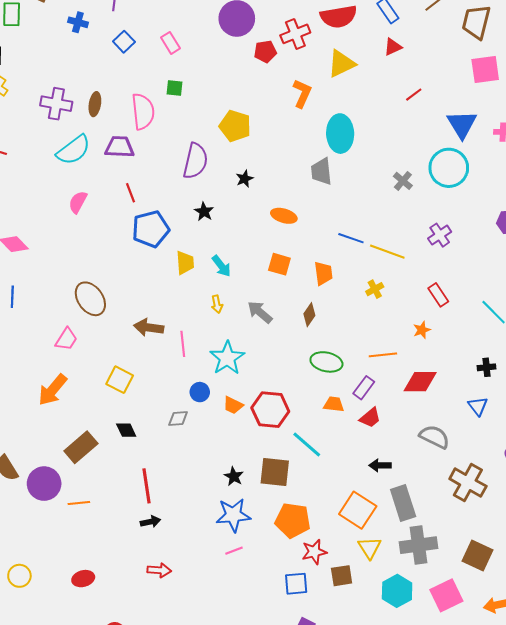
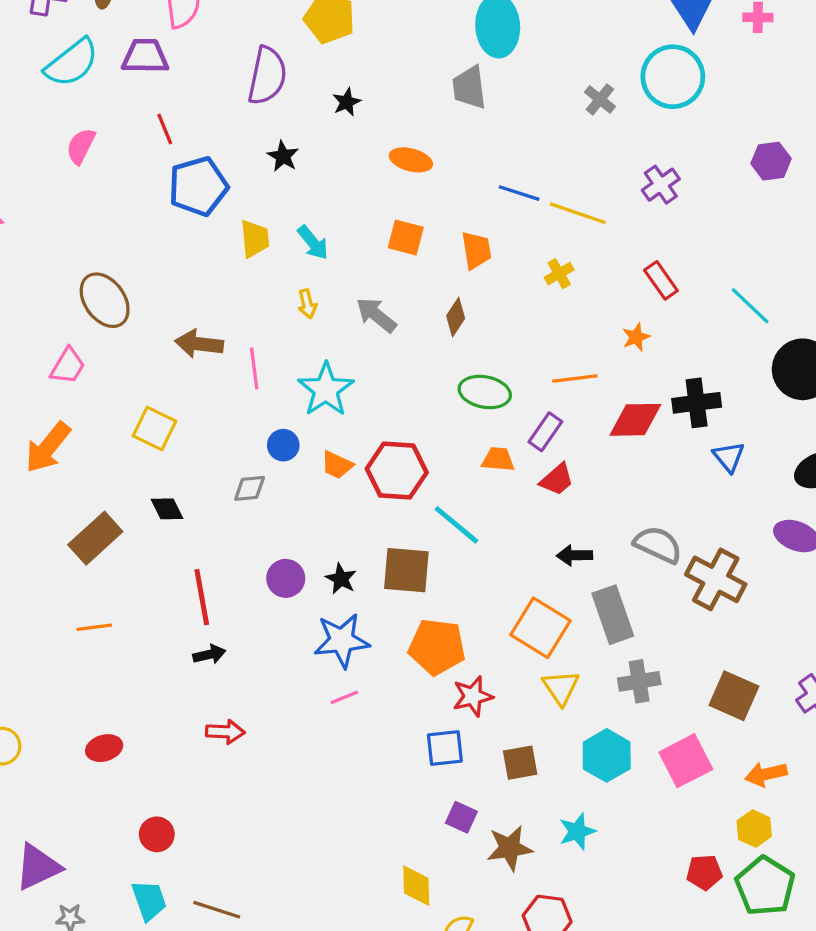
black cross: (487, 367) -> (697, 403), moved, size x1.6
gray semicircle: (434, 437) -> (658, 545), moved
purple circle: (44, 484) -> (286, 578), moved, size x0.7
gray cross: (419, 545) -> (639, 681), size x0.7
brown square: (342, 576) -> (520, 763), moved

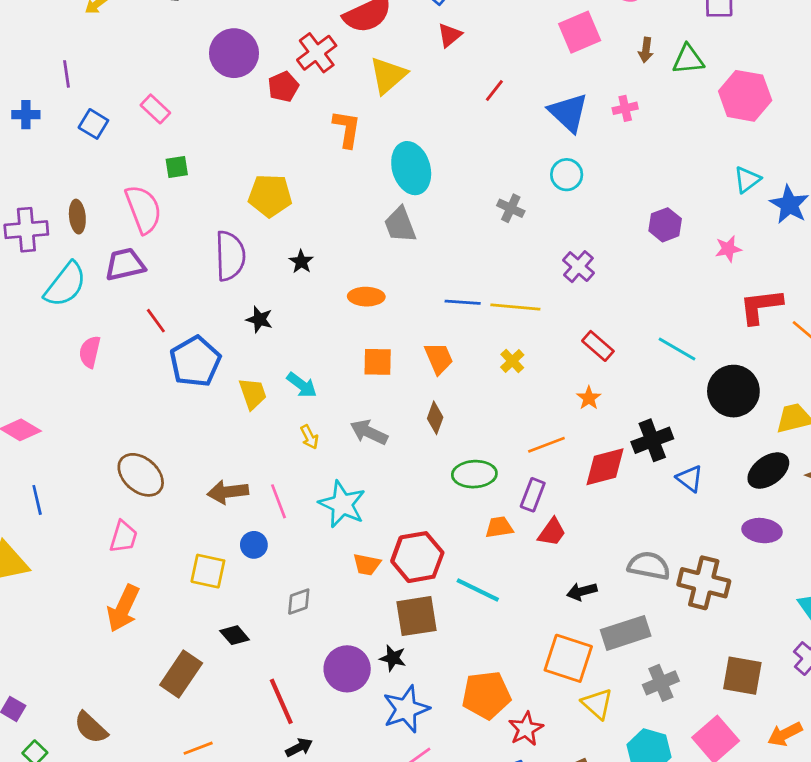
cyan circle: (673, 77) -> (567, 175), size x0.6
blue circle: (283, 445) -> (254, 545), moved
brown square: (406, 570) -> (416, 616), moved
purple circle: (286, 578) -> (347, 669), size x1.4
gray rectangle: (613, 615) -> (626, 633), turned -75

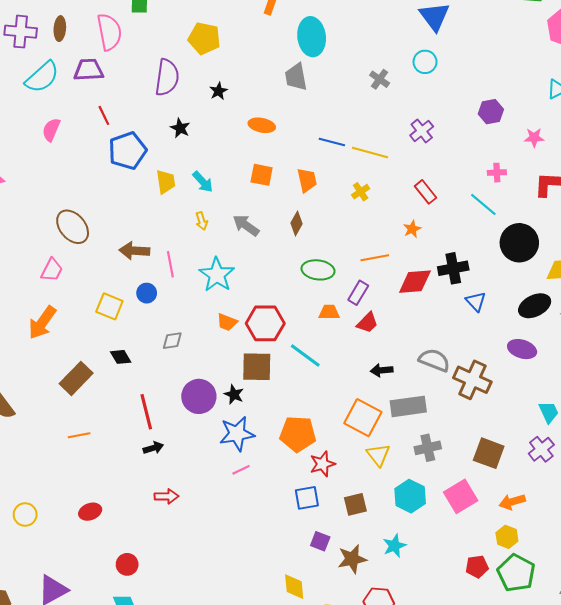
pink cross: (625, 108) -> (497, 173), moved

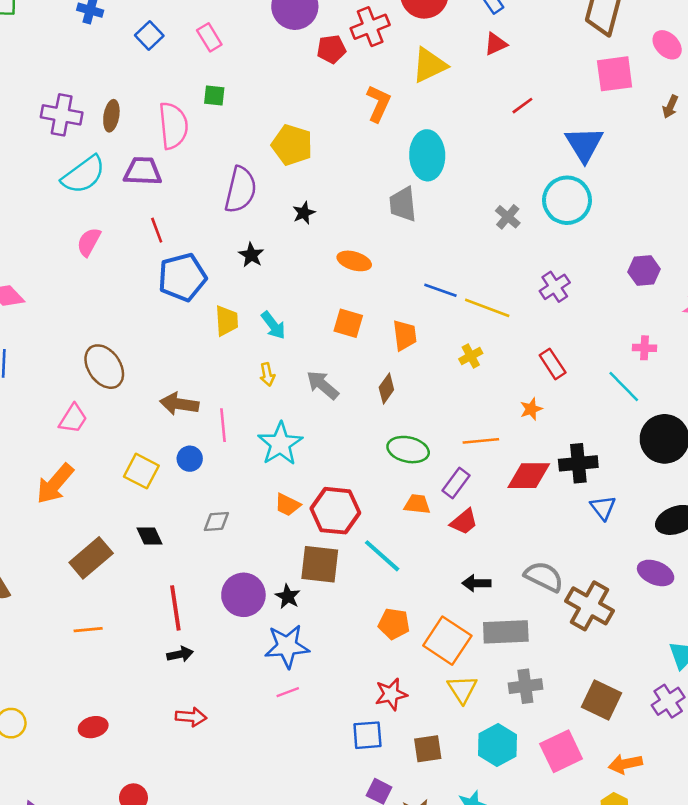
cyan circle: (425, 62) -> (567, 200), size x1.6
orange pentagon: (298, 434) -> (394, 624), moved, size x0.7

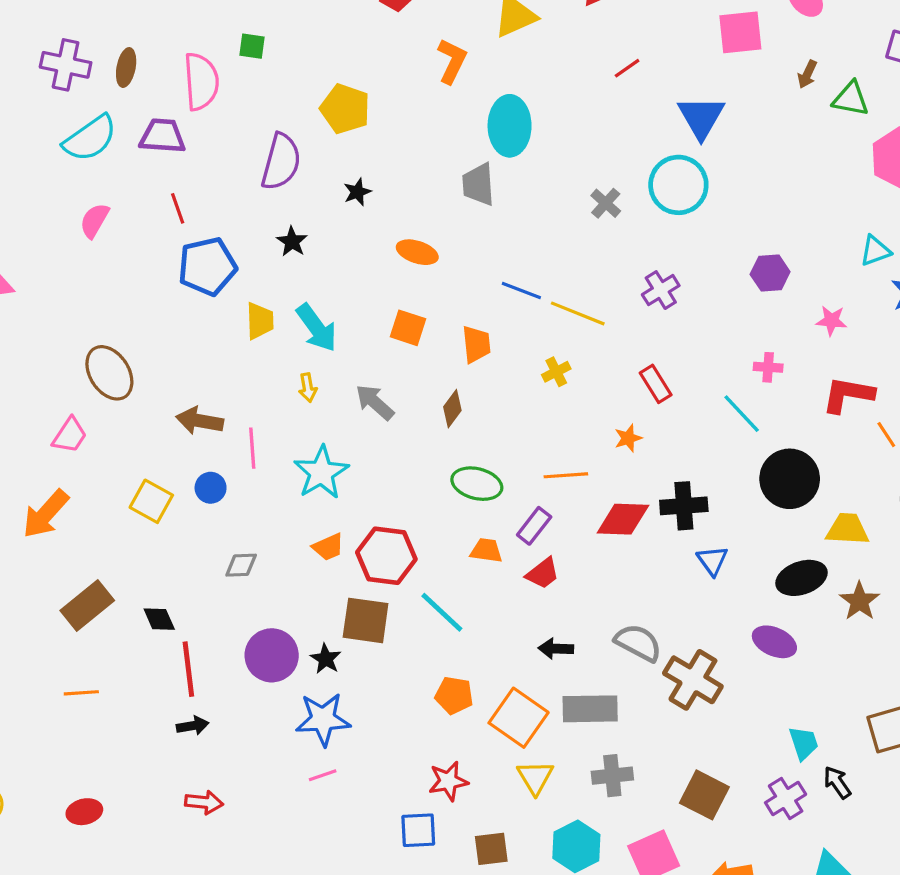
cyan arrow: (273, 325) -> (317, 328), size x1.4
orange trapezoid: (287, 505) -> (328, 547), turned -52
black diamond: (150, 536) -> (159, 619), moved

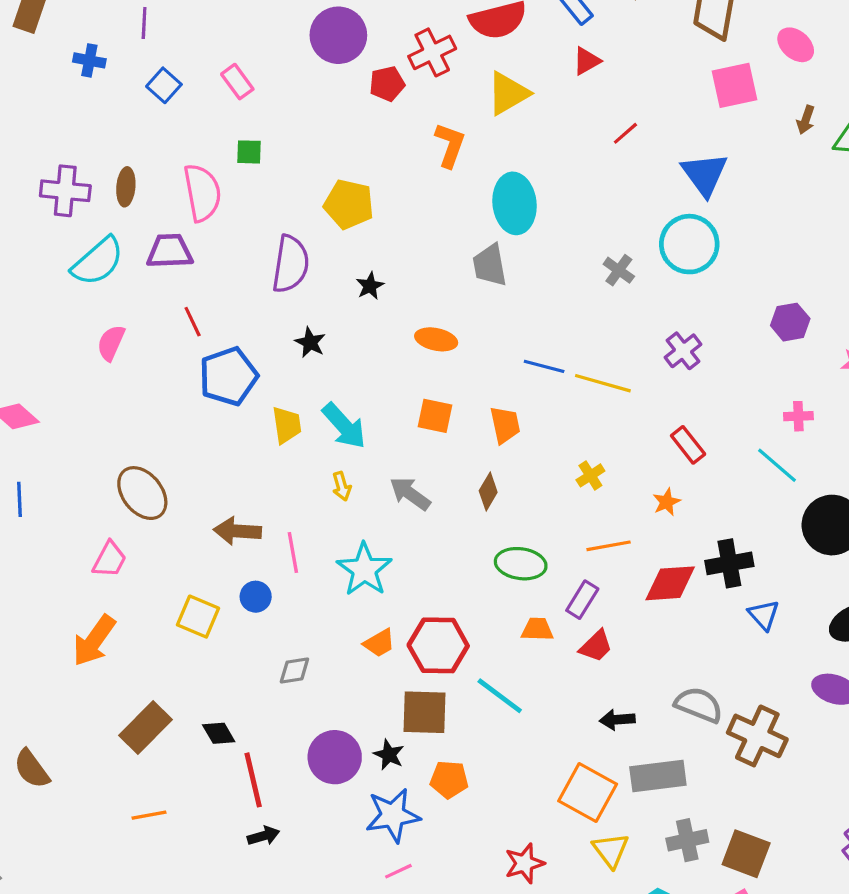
yellow cross: (556, 372) -> (590, 475), moved
orange pentagon: (454, 695) -> (449, 779), moved
brown square: (704, 795) -> (746, 854), moved

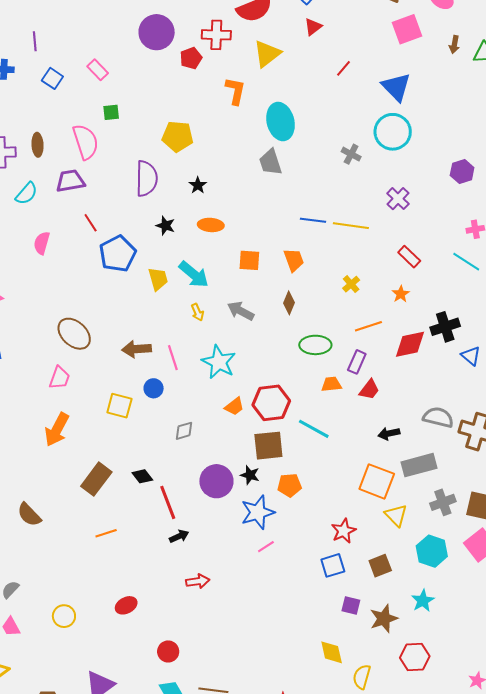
red cross: (432, 52) -> (216, 35), turned 36
cyan semicircle: (98, 261) -> (26, 193), size x0.7
orange ellipse: (436, 339) -> (211, 225), moved

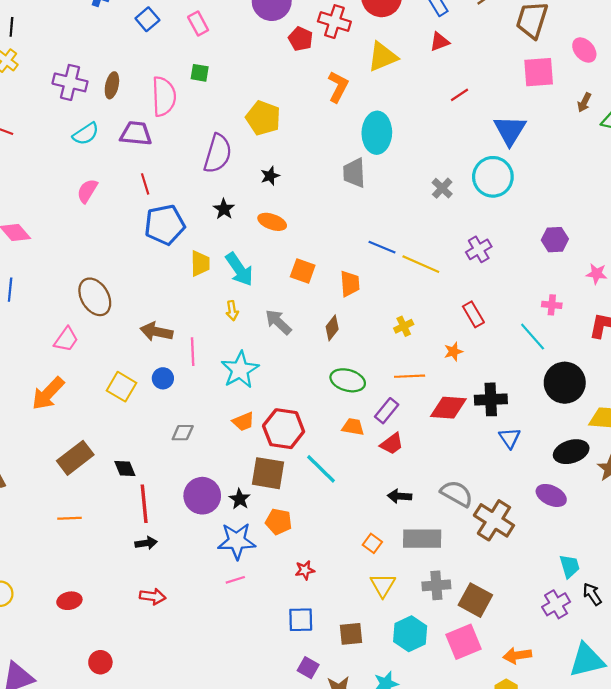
red pentagon: (191, 58) -> (301, 39), turned 30
orange square: (377, 481) -> (372, 543), size x0.5
red star: (344, 531) -> (305, 570), moved, size x0.7

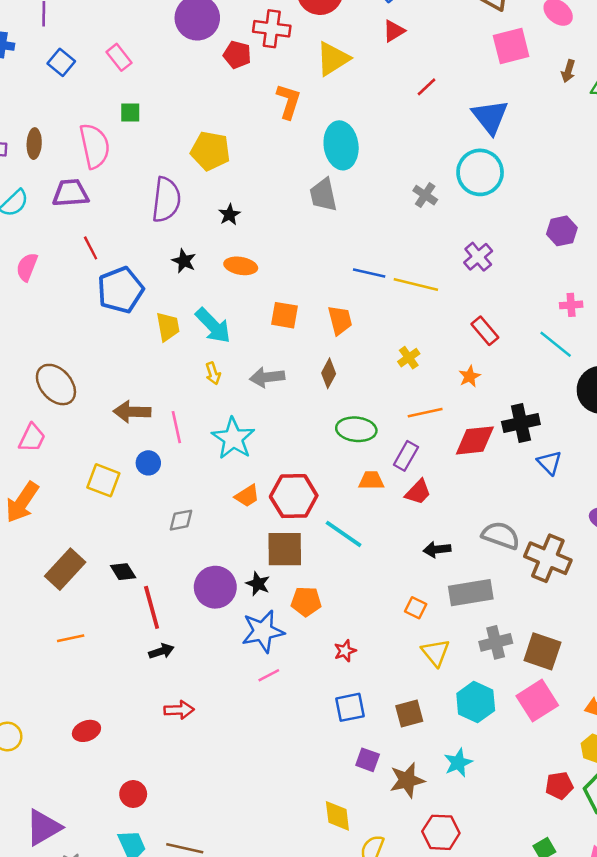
gray arrow: (278, 322) -> (267, 377), turned -40

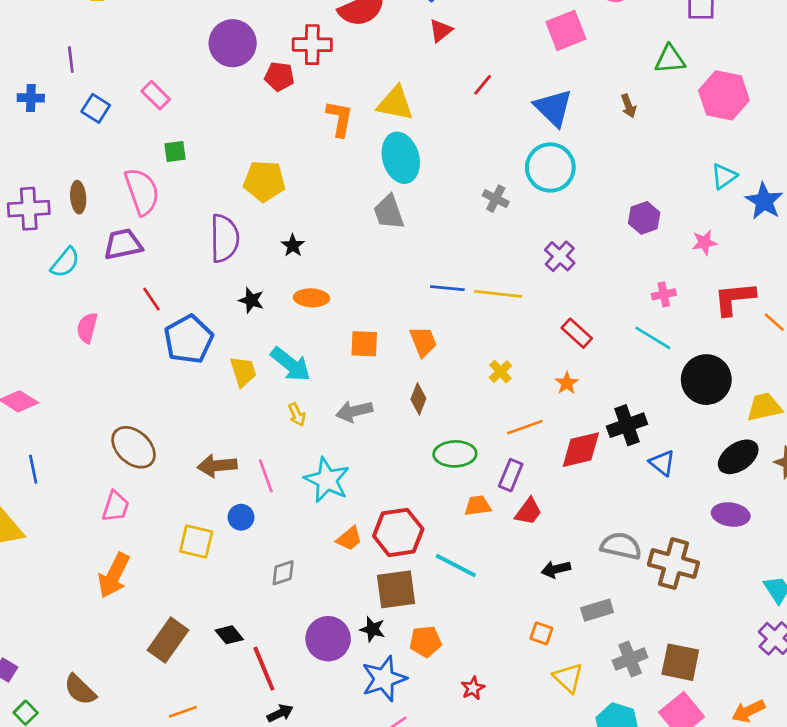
yellow triangle: (333, 59) -> (395, 103), moved, turned 51
brown arrow: (568, 71) -> (629, 106), moved, turned -30
gray rectangle: (471, 593) -> (597, 610), size x0.7

